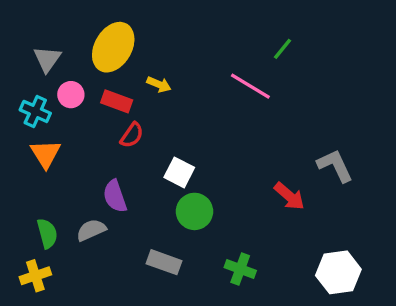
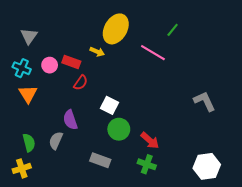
yellow ellipse: (113, 47) -> (116, 29), moved
pink circle: (71, 95) -> (50, 65), moved
red arrow: (289, 196) -> (150, 141), moved
gray semicircle: (91, 230) -> (56, 141), turned -42

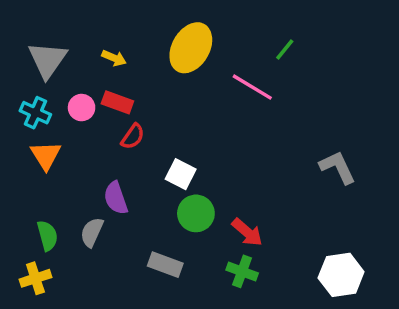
gray triangle: (29, 36) -> (47, 60), size x1.4
yellow arrow: (97, 52) -> (114, 58), moved

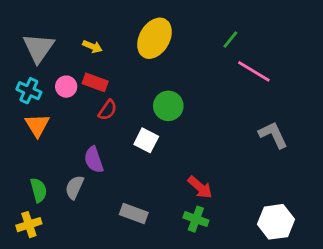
pink line: (252, 87) -> (254, 71), moved
green circle: (196, 213) -> (168, 106), moved

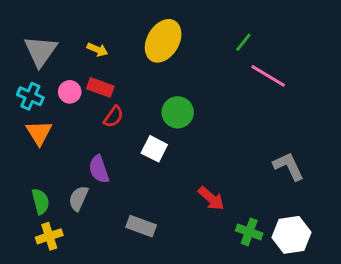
gray L-shape: (273, 135) -> (289, 166), moved
green cross: (196, 219) -> (249, 232), moved
yellow cross: (29, 225) -> (49, 236), moved

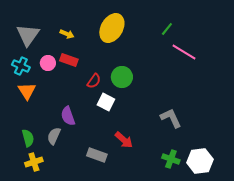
red semicircle: (113, 117) -> (94, 81), moved
gray L-shape: (289, 166) -> (171, 118), moved
red arrow: (211, 198) -> (124, 140), moved

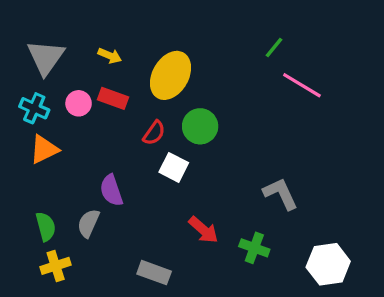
yellow ellipse: (112, 28) -> (171, 75), moved
orange triangle: (27, 91) -> (44, 149), turned 36
gray rectangle: (97, 155) -> (154, 273), moved
green cross: (171, 159) -> (254, 248), moved

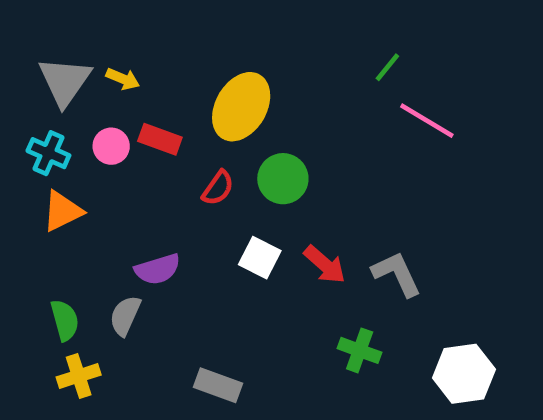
yellow arrow: (110, 56) -> (123, 79), moved
white square: (174, 167) -> (260, 258), moved
purple semicircle: (111, 190) -> (158, 269), turned -88
red arrow: (203, 230) -> (325, 265), moved

